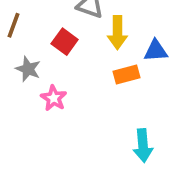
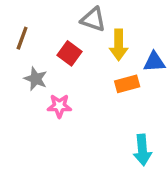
pink star: (54, 98) -> (59, 106), turned -30

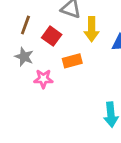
brown line: (22, 38) -> (25, 25), moved
orange rectangle: (127, 84) -> (72, 61), moved

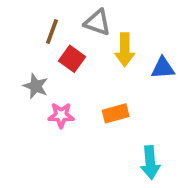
brown line: (25, 25) -> (52, 32), moved
orange rectangle: (72, 61) -> (116, 113), moved

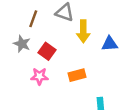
red square: (72, 59) -> (47, 51), moved
gray star: (36, 86) -> (22, 44), moved

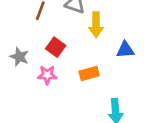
gray star: (22, 44) -> (19, 57), moved
blue triangle: (110, 44) -> (125, 50), moved

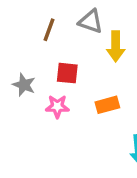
red square: (56, 47) -> (67, 73), turned -30

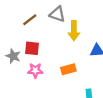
brown line: (49, 30) -> (30, 20), turned 32
red square: (67, 73) -> (32, 48), moved

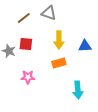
yellow arrow: (74, 31) -> (59, 40), moved
pink star: (35, 70) -> (28, 77), moved

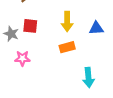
pink star: (28, 77) -> (22, 58), moved

